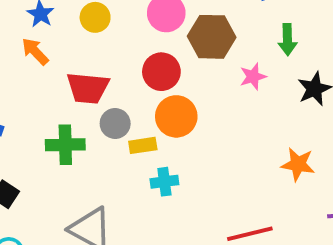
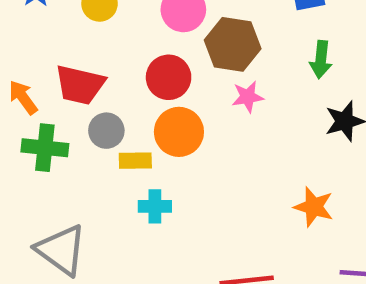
orange arrow: (35, 51) -> (23, 97), moved
pink star: (253, 77) -> (248, 97), moved

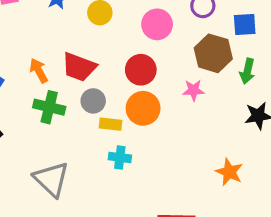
brown hexagon: (233, 44) -> (213, 53), moved

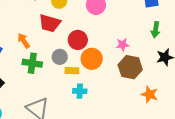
brown hexagon: (213, 53) -> (130, 67), moved
red trapezoid: (79, 67) -> (50, 23), moved
red circle: (141, 70) -> (78, 40), moved

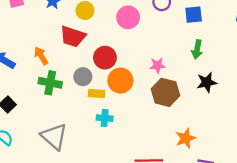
orange star: (150, 94) -> (186, 138), moved, turned 30

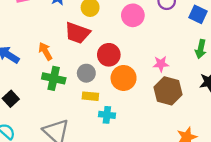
blue square: (194, 15) -> (198, 14), turned 30
yellow rectangle: (97, 93) -> (90, 96), moved

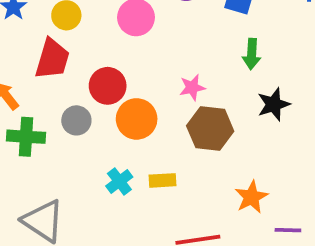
red trapezoid: (77, 33) -> (52, 59), turned -84
yellow rectangle: (90, 96) -> (163, 180), moved
cyan cross: (107, 115) -> (119, 181), turned -35

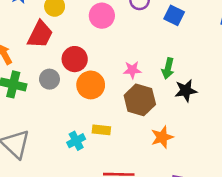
green arrow: (252, 54) -> (168, 68), moved
cyan cross: (119, 181) -> (76, 141), moved
orange star: (251, 197) -> (162, 137), moved

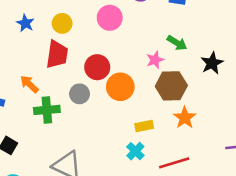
green arrow: (168, 68) -> (177, 43), moved, turned -54
orange star: (162, 137) -> (185, 118), moved
cyan cross: (76, 141) -> (135, 151), moved

